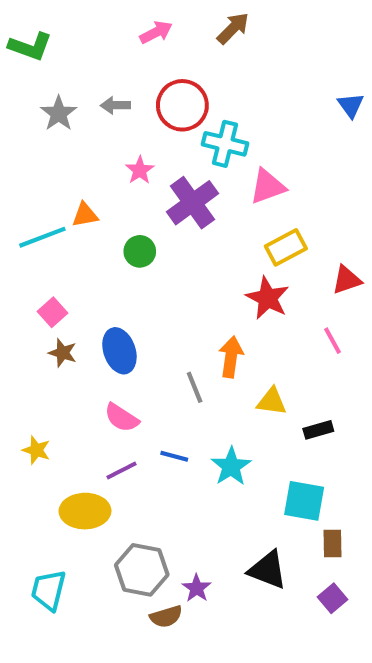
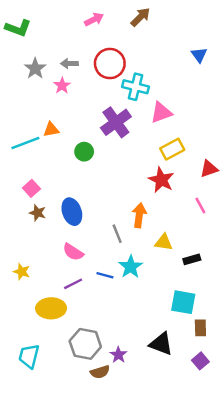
blue triangle: (351, 105) -> (199, 55), moved
pink star: (140, 170) -> (62, 86), moved
cyan star: (231, 466) -> (131, 267), moved

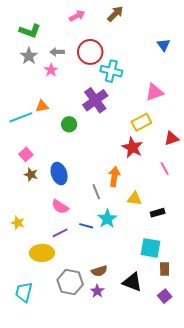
green L-shape: (18, 28) -> (30, 31), moved
pink triangle: (161, 112) -> (155, 92), moved
brown semicircle: (100, 372) -> (99, 271), moved

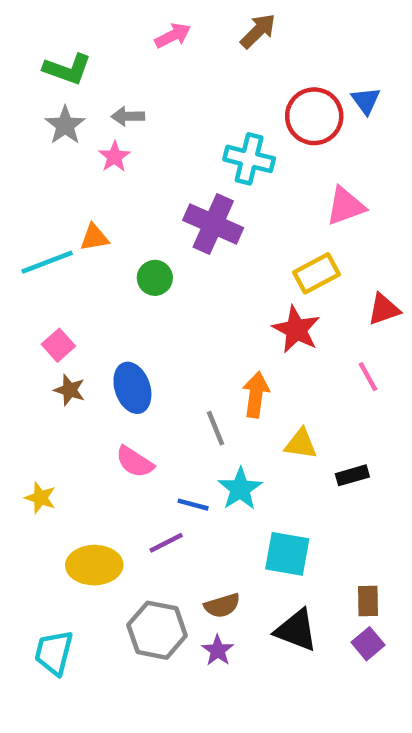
red circle: (90, 52) -> (314, 116), moved
purple cross: (95, 100) -> (213, 224), turned -30
purple line: (60, 233) -> (166, 543), moved
cyan square: (150, 248) -> (287, 554), moved
purple square: (165, 296) -> (368, 644), moved

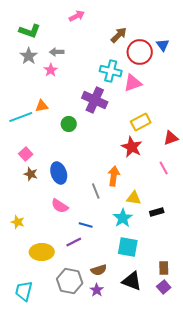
brown arrow: (258, 31) -> (119, 35), moved
pink triangle: (346, 206) -> (133, 83), moved
cyan star: (240, 489) -> (123, 218), moved

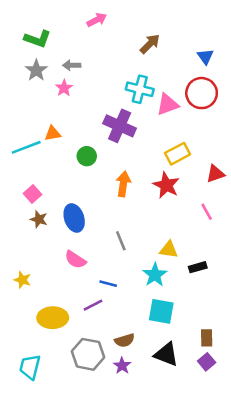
red circle: (140, 52) -> (202, 93), moved
orange arrow: (114, 176) -> (123, 184), moved

